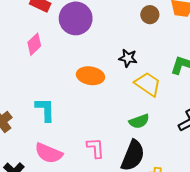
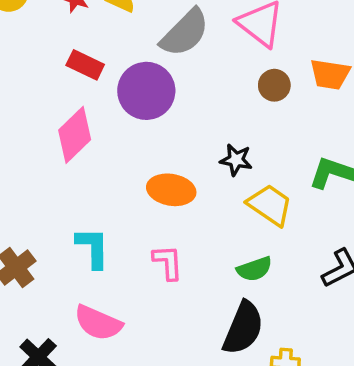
pink diamond: (34, 44) -> (75, 135), size x1.4
pink L-shape: (96, 148) -> (168, 262), moved

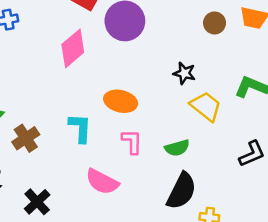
orange ellipse: (171, 190) -> (121, 101), moved
green semicircle: (254, 269) -> (177, 148), moved
pink semicircle: (98, 323) -> (102, 182), moved

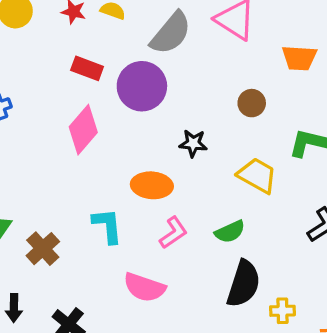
brown circle: (215, 23) -> (252, 103), moved
black star: (184, 73) -> (193, 143), moved
pink L-shape: (132, 142) -> (173, 233), turned 64

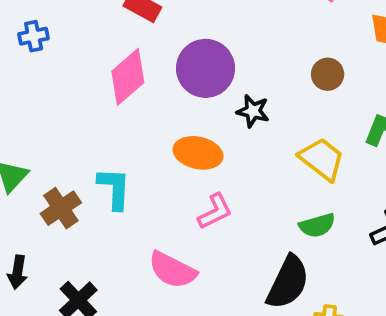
purple circle: (142, 86) -> (206, 68), moved
cyan L-shape: (107, 226) -> (114, 188), moved
green semicircle: (230, 232) -> (317, 225), moved

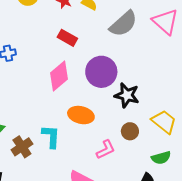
brown circle: (328, 74) -> (130, 131), moved
black star: (253, 111) -> (127, 95), size x1.4
orange ellipse: (198, 153) -> (81, 115), moved

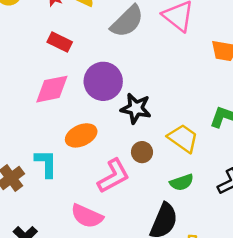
pink diamond: (59, 76) -> (52, 89), turned 32
orange ellipse: (81, 115) -> (81, 135), turned -35
pink L-shape: (106, 150) -> (113, 176), size x1.4

